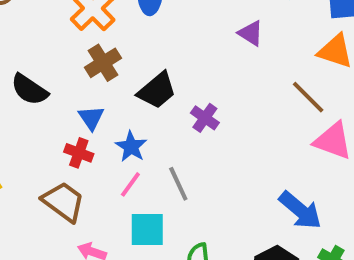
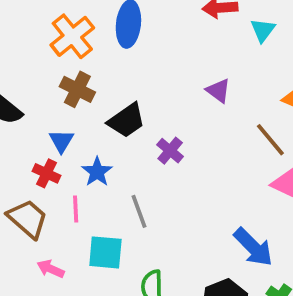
purple triangle: (251, 33) -> (218, 91), moved
brown cross: (103, 63) -> (77, 89), turned -36
pink line: (130, 184) -> (76, 209), moved, turned -44

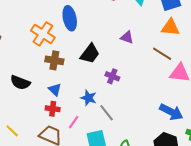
black trapezoid: (127, 120) -> (90, 54), moved
blue star: (97, 172) -> (89, 98), moved
pink line: (76, 209) -> (74, 122), turned 56

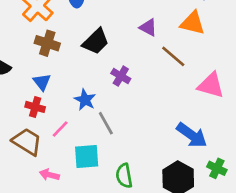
orange triangle: (170, 27) -> (193, 23), moved
brown line: (162, 54) -> (173, 56), moved

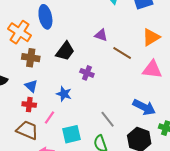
orange triangle: (193, 23) -> (151, 37), moved, turned -36
gray line: (106, 123) -> (108, 119), moved

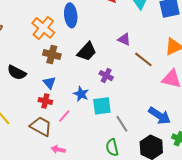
cyan square: (72, 134) -> (102, 106), moved

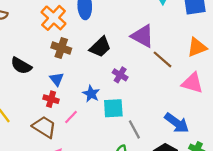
purple triangle: (124, 39) -> (142, 36), size x1.6

